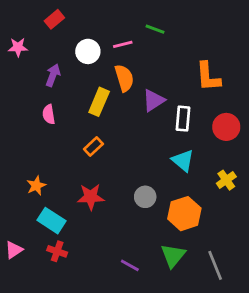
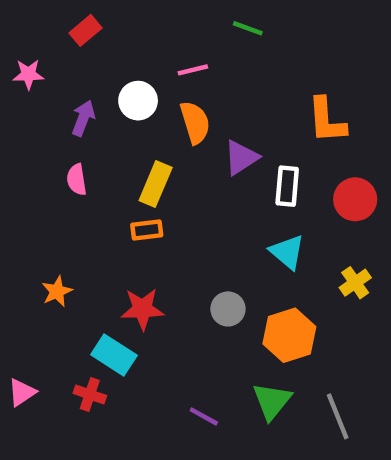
green line: (155, 29) -> (248, 28), moved
white circle: (88, 51) -> (138, 101), moved
yellow rectangle: (99, 102) -> (156, 184), moved
orange rectangle: (93, 146) -> (147, 230), turned 36
cyan rectangle: (52, 221) -> (114, 355), moved

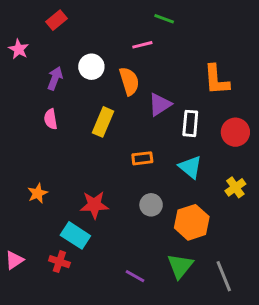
pink line: (193, 70) -> (142, 45), moved
pink star: (28, 74) -> (19, 49), turned 30
orange rectangle: (147, 230) -> (142, 158), moved

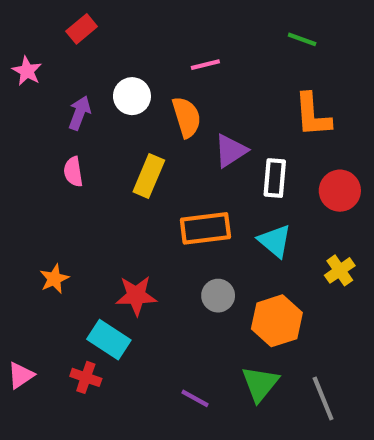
green line: (164, 19) -> (302, 39), moved
orange rectangle: (142, 158) -> (205, 228), size x1.6

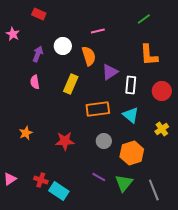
red rectangle: (82, 29) -> (39, 14), turned 64
green line: (302, 39) -> (144, 19), turned -56
cyan rectangle: (109, 340) -> (59, 191), moved
purple line: (195, 398) -> (99, 177), moved

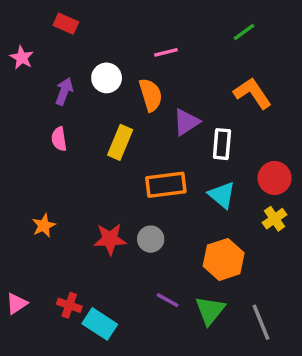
orange L-shape: (149, 55) -> (252, 93), turned 150
red circle: (162, 91) -> (275, 178), moved
gray circle: (104, 141) -> (151, 239), moved

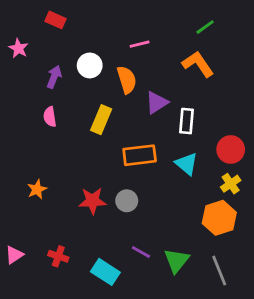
orange L-shape: (252, 93) -> (198, 64), moved
orange hexagon: (224, 259) -> (219, 218), moved
cyan rectangle: (100, 324) -> (105, 272), moved

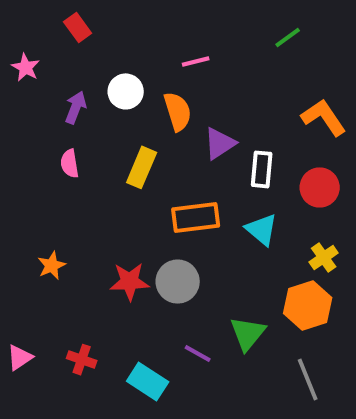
red rectangle: (56, 20) -> (78, 27), turned 30
orange L-shape: (198, 64) -> (324, 117), moved
red circle: (231, 150) -> (320, 187), moved
gray circle: (127, 201) -> (178, 282), size x1.4
green triangle: (177, 261) -> (248, 334), moved

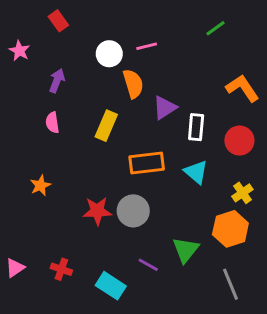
white circle: (126, 91) -> (109, 54), moved
orange star: (52, 266) -> (40, 185), moved

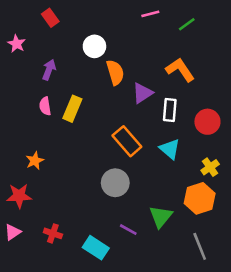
pink line: (147, 46) -> (150, 14), moved
orange L-shape: (242, 88) -> (180, 70), moved
yellow rectangle: (106, 126) -> (72, 109), moved
orange rectangle: (147, 163) -> (127, 141), turned 56
red star: (97, 211) -> (19, 196), moved

